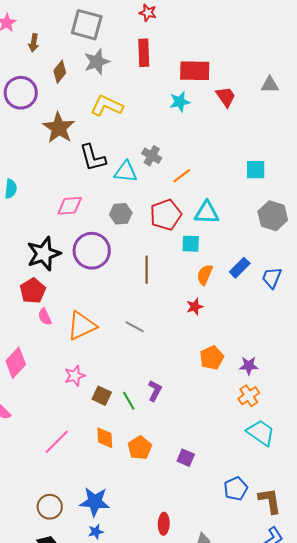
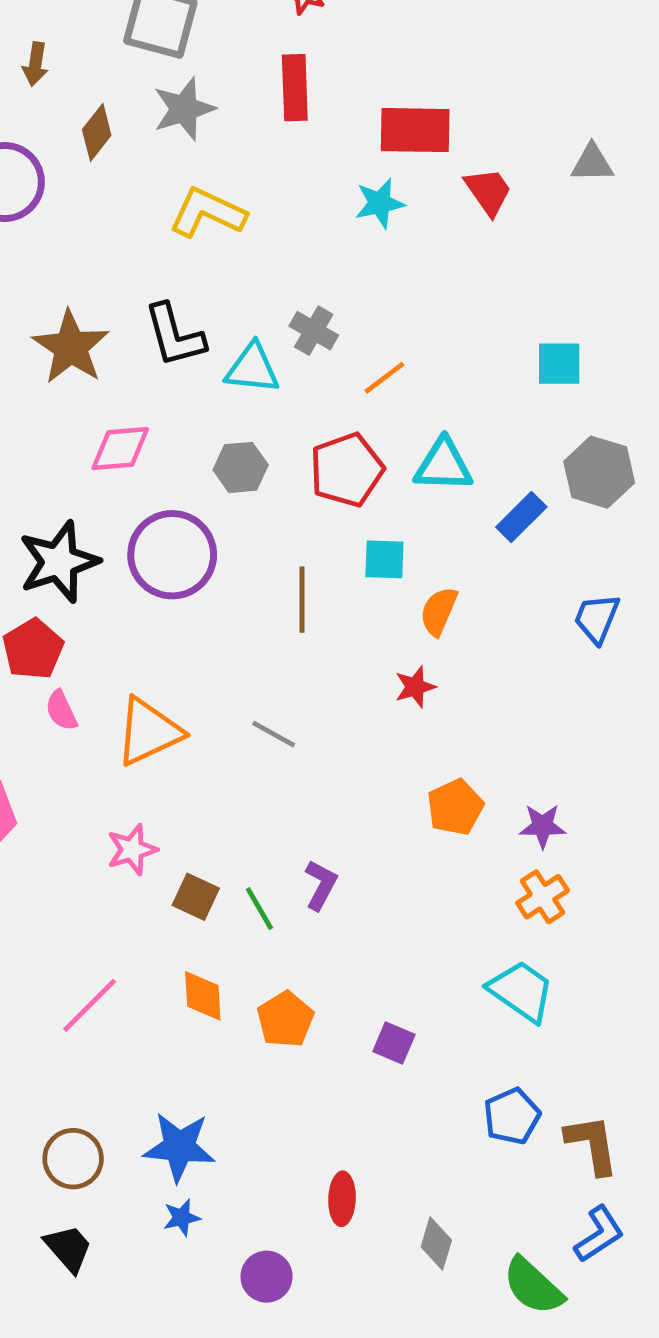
brown star: (59, 128) -> (71, 347), moved
cyan square: (191, 244) -> (384, 559), moved
blue rectangle: (240, 268) -> (521, 517), moved
cyan trapezoid: (261, 433) -> (521, 991), moved

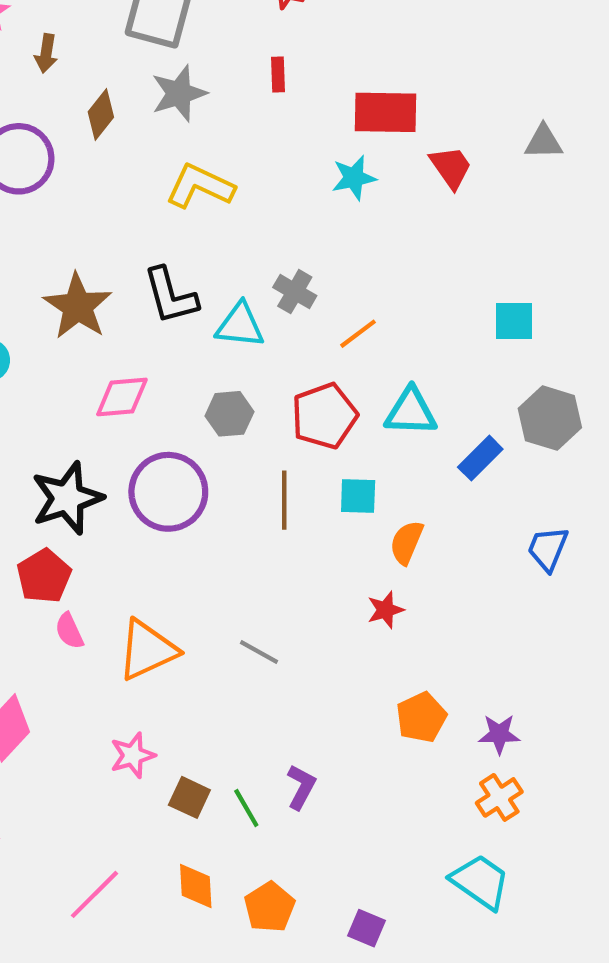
red rectangle: (295, 88) -> (278, 74), size x0.6
brown line: (302, 600) -> (284, 500), moved

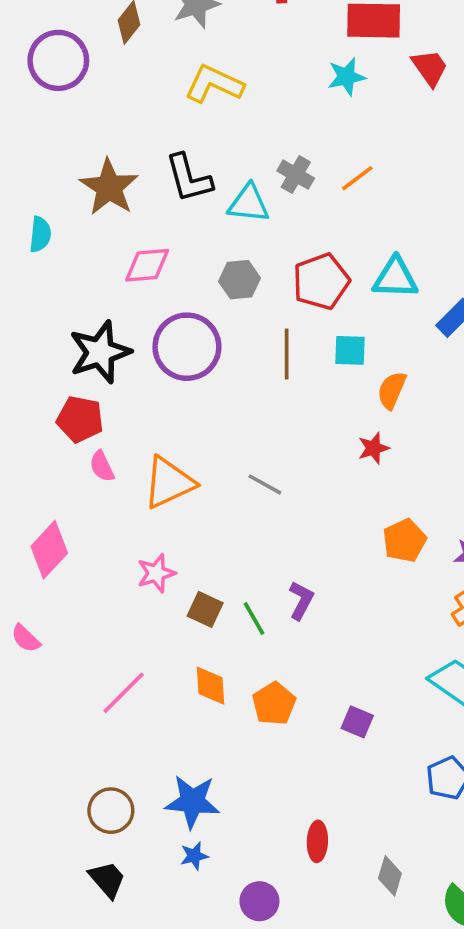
orange line: (358, 334) -> (357, 178), moved
red pentagon: (44, 576) -> (80, 419), turned -30

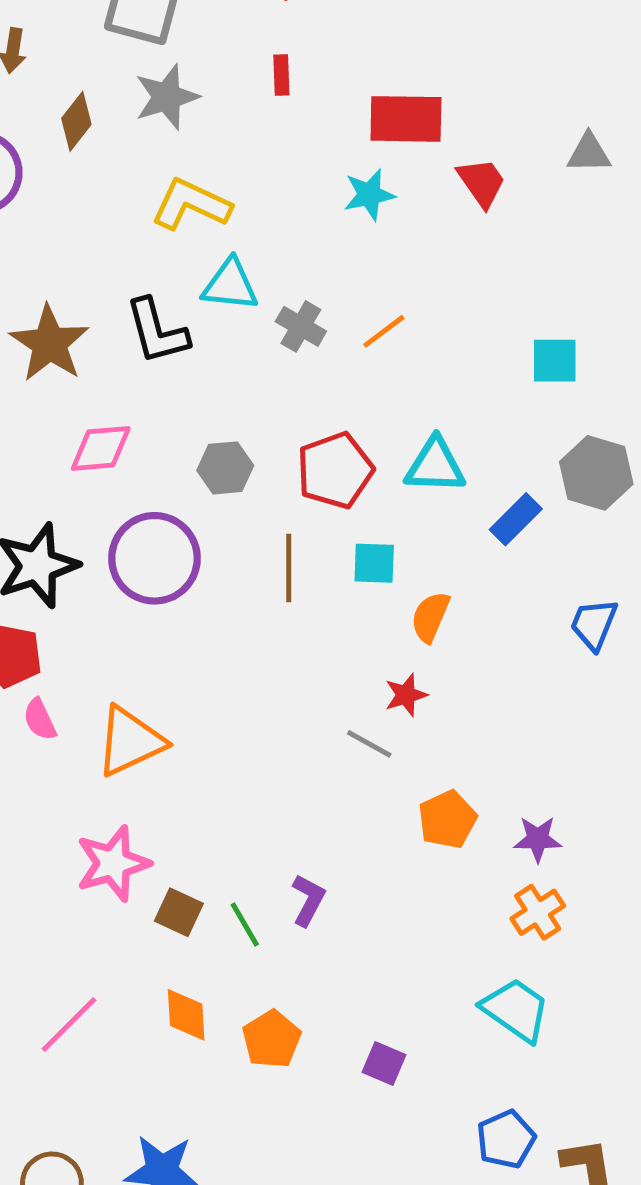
cyan triangle: (249, 204) -> (230, 285), moved
gray line: (265, 484) -> (369, 744), moved
pink star: (156, 573) -> (113, 863), size x1.4

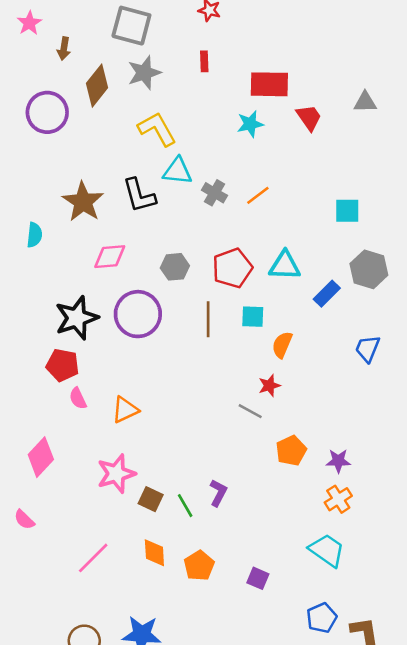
brown diamond: (76, 121) -> (97, 86), size x1.4
yellow L-shape: (191, 204) -> (157, 129), turned 36
orange triangle: (130, 741) -> (125, 410), size x0.7

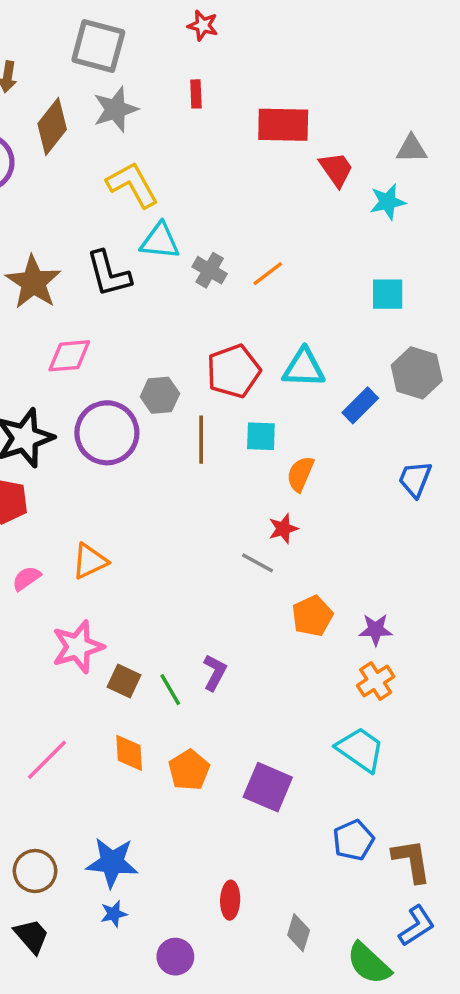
cyan star: (250, 124) -> (388, 202), moved
gray hexagon: (175, 267) -> (160, 395), moved
pink semicircle: (78, 398) -> (26, 578), moved, turned 80
purple square: (258, 578) -> (268, 787), size x1.6

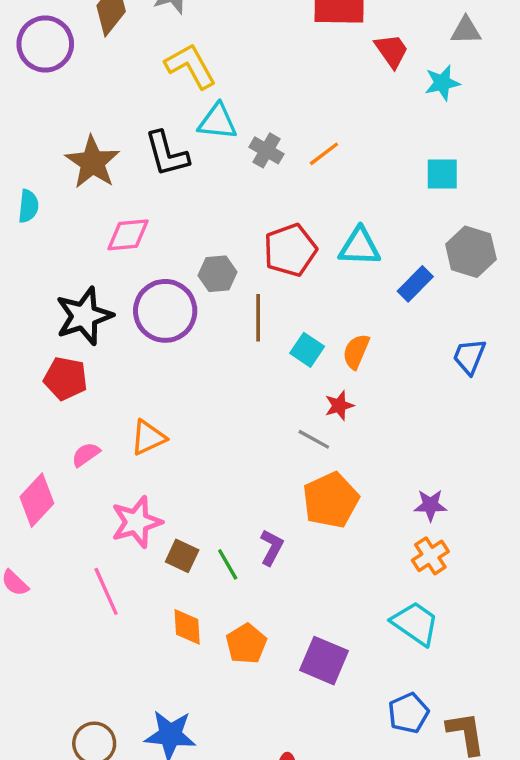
cyan square: (261, 436) -> (307, 350), moved, turned 32
orange pentagon: (312, 616) -> (331, 500), moved, size x1.4
pink line: (47, 760) -> (106, 591), moved, turned -69

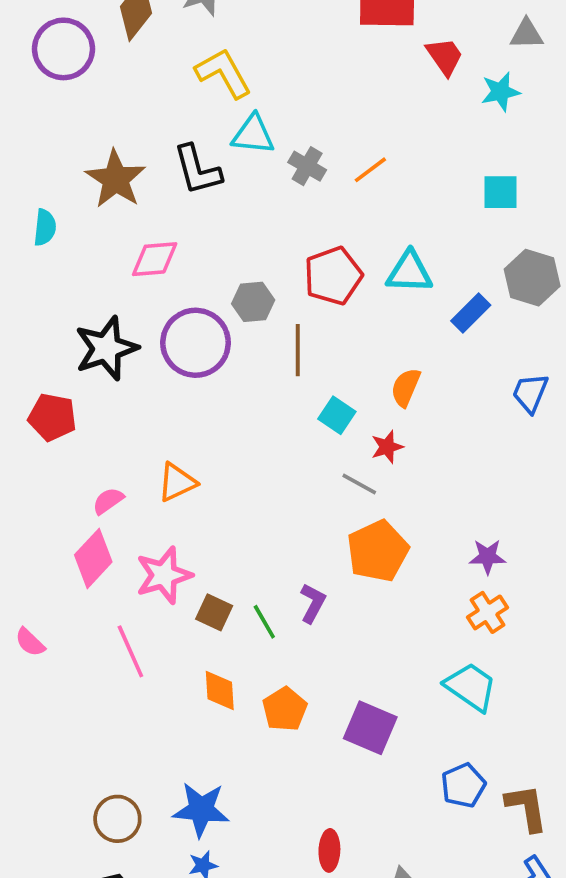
cyan square: (307, 350) -> (337, 415), moved
red pentagon: (65, 378) -> (52, 417), moved
pink diamond: (37, 500) -> (93, 558), moved

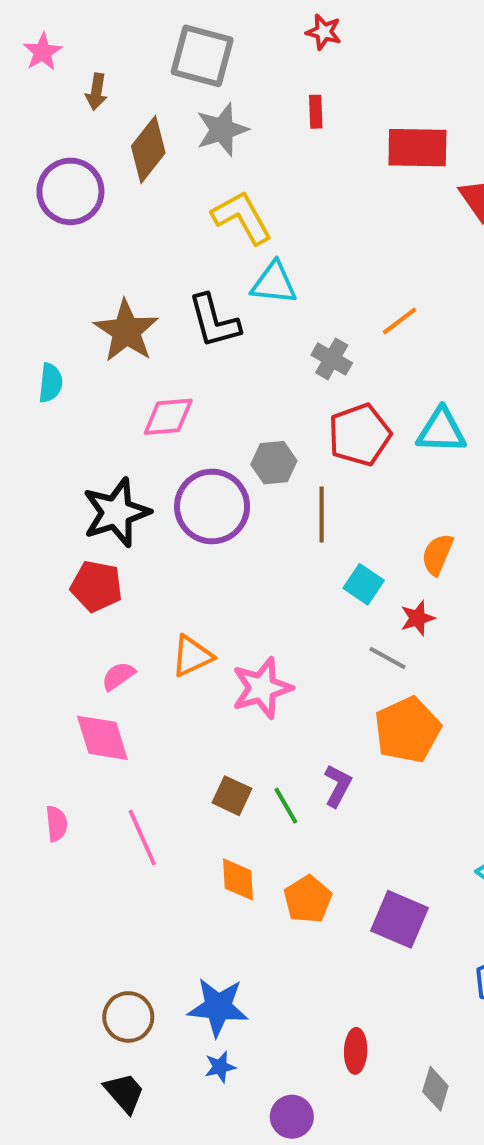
gray cross: (307, 166) -> (332, 359), moved
red pentagon: (52, 417) -> (96, 586), moved
pink diamond: (93, 558) -> (102, 738), turned -60
pink star: (164, 575) -> (262, 688), moved
pink semicircle: (30, 642) -> (57, 824), moved, turned -140

